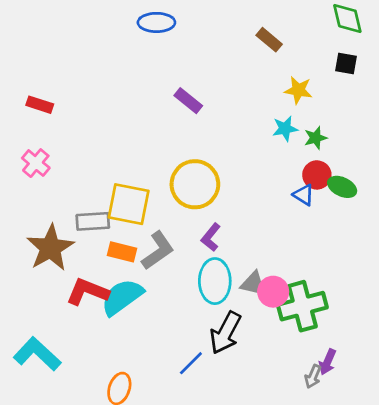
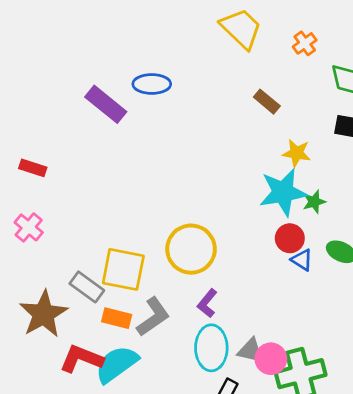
purple rectangle: (188, 101) -> (106, 104), moved, size x1.4
cyan star: (285, 129) -> (283, 192), size x1.8
red circle: (317, 175) -> (290, 238), moved
gray rectangle: (93, 221) -> (87, 287), turned 40

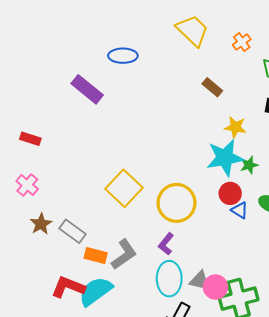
blue ellipse: (152, 84) -> (123, 56), moved
yellow circle: (191, 249) -> (177, 203), moved
yellow square: (123, 269) -> (124, 188), moved, turned 32
brown star: (44, 314) -> (41, 224), moved, size x0.6

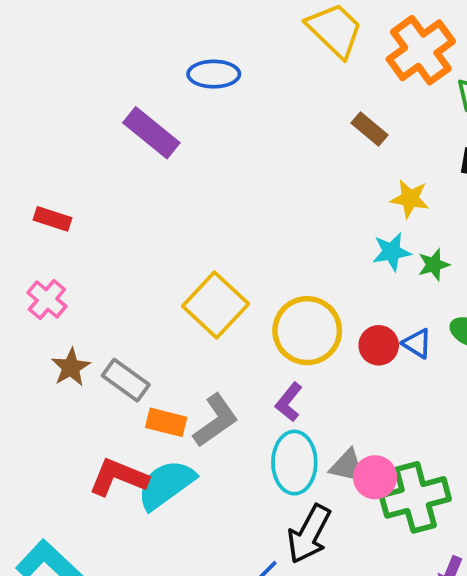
orange cross: (242, 42) -> (421, 50), size x2.0
cyan star: (225, 158) -> (391, 252), size x0.6
red circle: (230, 193) -> (379, 345), moved

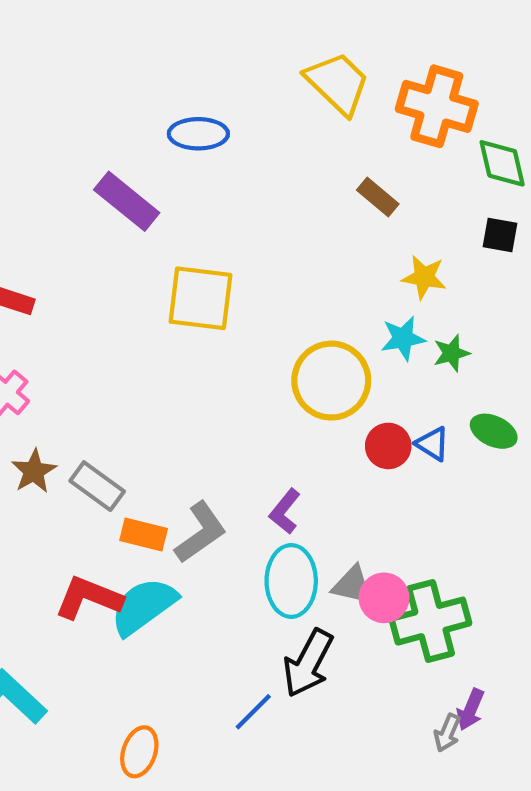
orange cross: (421, 50) -> (437, 106), turned -38
yellow square: (216, 305) -> (200, 298), moved, turned -36
yellow circle: (307, 331) -> (331, 381), moved

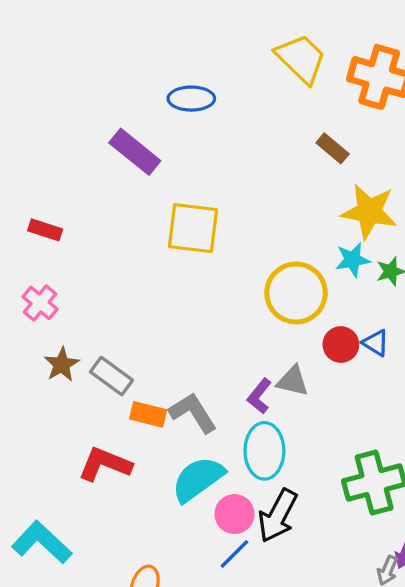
yellow star: (424, 277) -> (369, 212), size x1.6
gray L-shape: (200, 532) -> (193, 413), turned -87
gray triangle: (352, 585) -> (293, 381), moved
pink circle: (384, 598) -> (234, 514), moved
cyan semicircle: (144, 606) -> (198, 479), moved

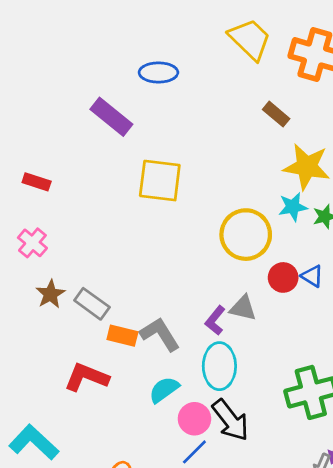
cyan semicircle: (198, 479) -> (164, 390), size x0.7
black arrow: (278, 516) -> (230, 420), turned -66

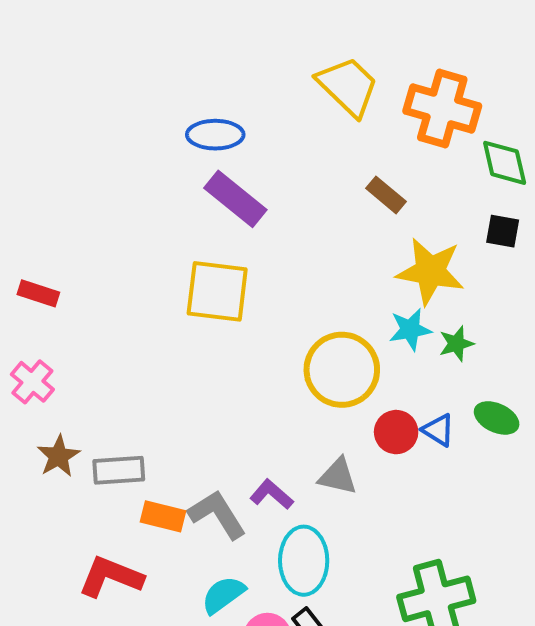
purple rectangle: (111, 117) -> (235, 199), moved
gray rectangle: (92, 304) -> (119, 470), turned -40
purple L-shape: (215, 320) -> (271, 494), moved, turned 92

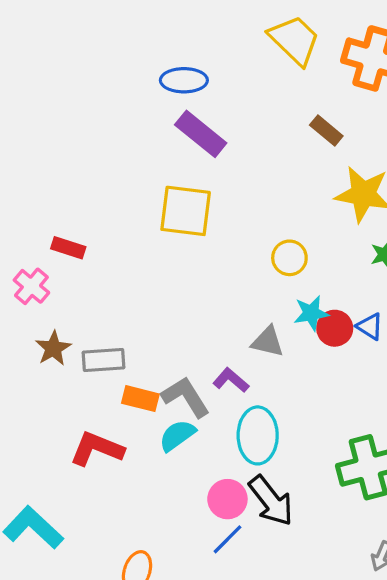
red rectangle: (38, 293) -> (68, 248), moved
cyan star: (410, 330) -> (311, 313), moved
yellow circle: (342, 370) -> (289, 258), moved, size x0.6
gray triangle: (338, 476) -> (268, 342), moved
cyan semicircle: (223, 595) -> (177, 435), moved

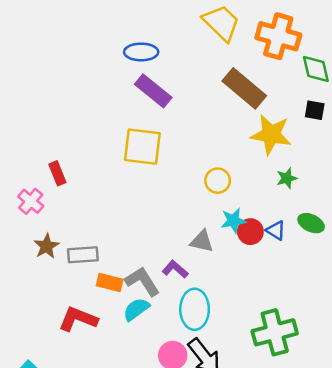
brown rectangle: (326, 131) -> (244, 88), size x1.8
red rectangle: (68, 248) -> (57, 173), turned 50

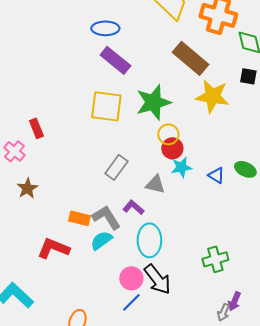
green star: (287, 178) -> (153, 102), moved, size x2.0
red circle: (250, 232) -> (172, 148), moved
gray rectangle: (83, 255) -> (116, 167), moved, turned -50
green cross: (275, 332) -> (215, 259), size x0.7

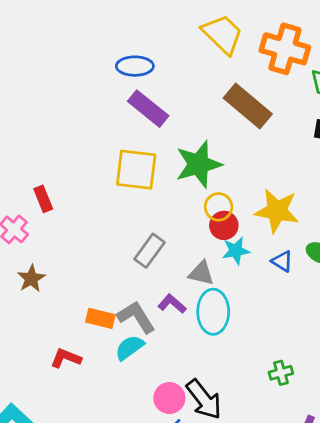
yellow star: (212, 96) -> (277, 211), moved
cyan ellipse: (149, 240) -> (213, 312), moved
red L-shape: (53, 248) -> (66, 358), size x0.7
green cross: (215, 259) -> (281, 373), size x0.7

